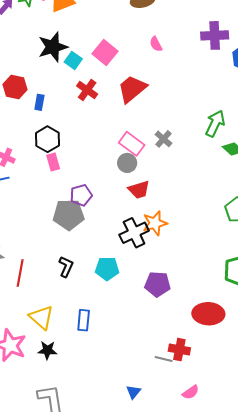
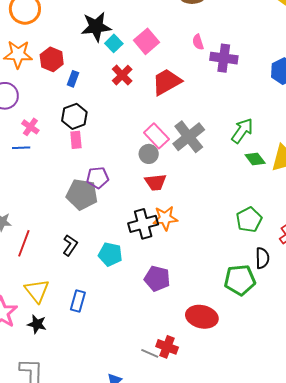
purple cross: (215, 35) -> (224, 58), moved
gray cross: (163, 139) -> (189, 137), size x1.8

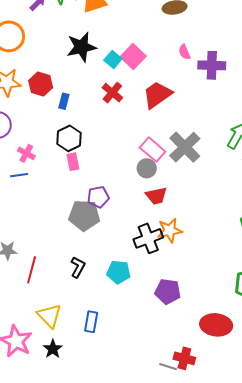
cyan square: (114, 43) -> (113, 60), moved
black star: (37, 324) -> (53, 349), turned 30

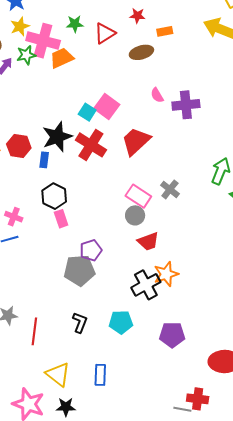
black star: (82, 47) -> (57, 137), moved
red cross: (112, 93) -> (91, 145), size x1.4
gray cross: (185, 147) -> (170, 189), size x0.6
black star: (53, 349) -> (66, 407), turned -30

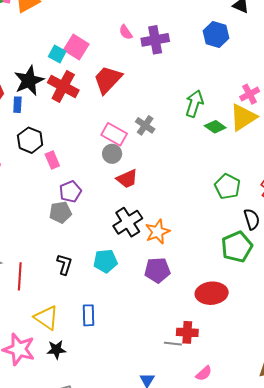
pink rectangle: (61, 219) -> (52, 160), moved
gray pentagon: (79, 270) -> (60, 212), size x0.7
orange star: (166, 274) -> (158, 232), moved

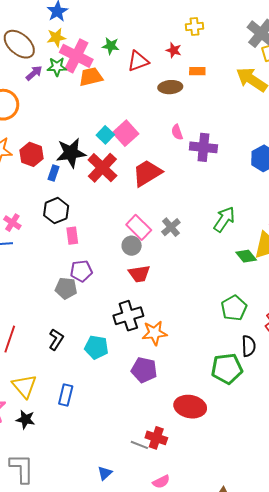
green diamond: (215, 127) -> (246, 256), moved

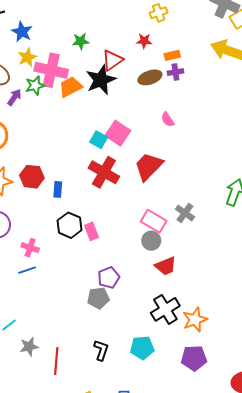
green star: (111, 46) -> (81, 41), moved
purple cross: (203, 147) -> (175, 72), moved, size x0.6
black star: (71, 153) -> (101, 80), moved
pink rectangle: (72, 236) -> (92, 231), moved

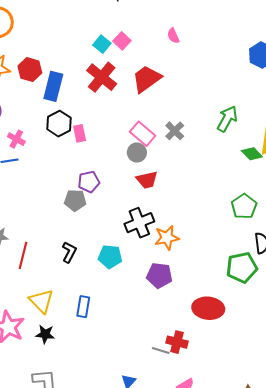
pink square: (118, 133) -> (122, 41), size x0.7
blue rectangle: (58, 189) -> (53, 86), size x1.8

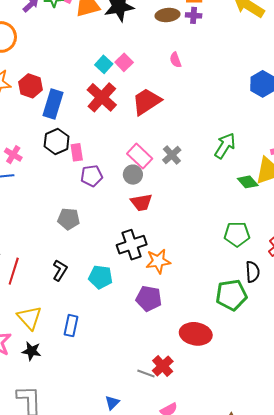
purple pentagon: (89, 182) -> (92, 176), moved
green pentagon: (244, 206) -> (237, 234), turned 30
red cross: (177, 342) -> (163, 366), turned 30

